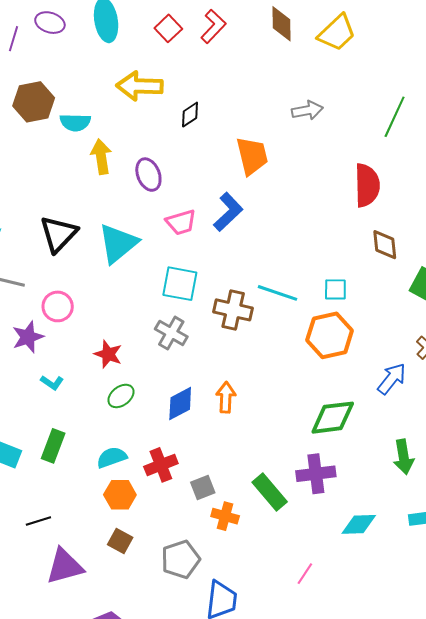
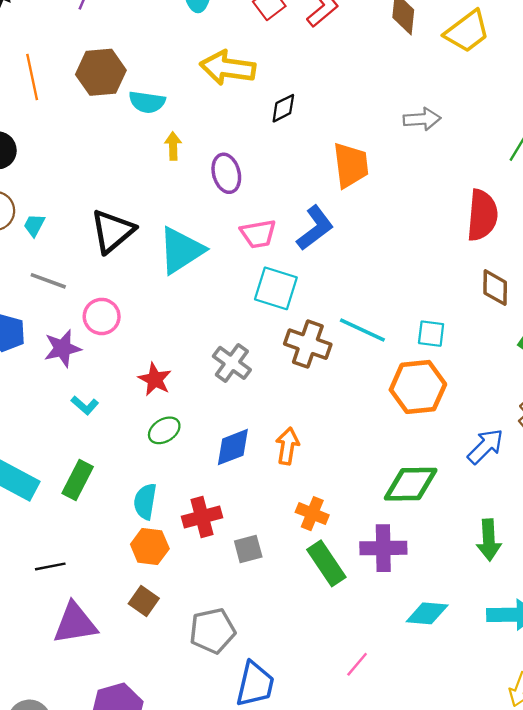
yellow arrow: (101, 157) -> (173, 146), size x0.7
cyan square: (180, 284) -> (276, 288), moved
cyan semicircle: (112, 457) -> (145, 501), turned -68
orange cross: (225, 516) -> (312, 514), moved

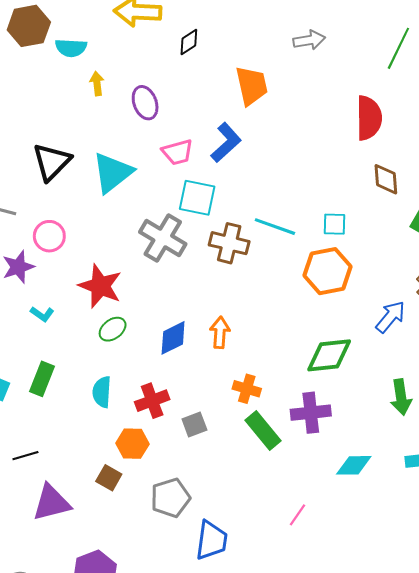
gray cross: (232, 363) -> (163, 238), moved, size x1.4
red star: (155, 379) -> (100, 286), size x1.5
orange hexagon: (150, 546) -> (132, 444), moved

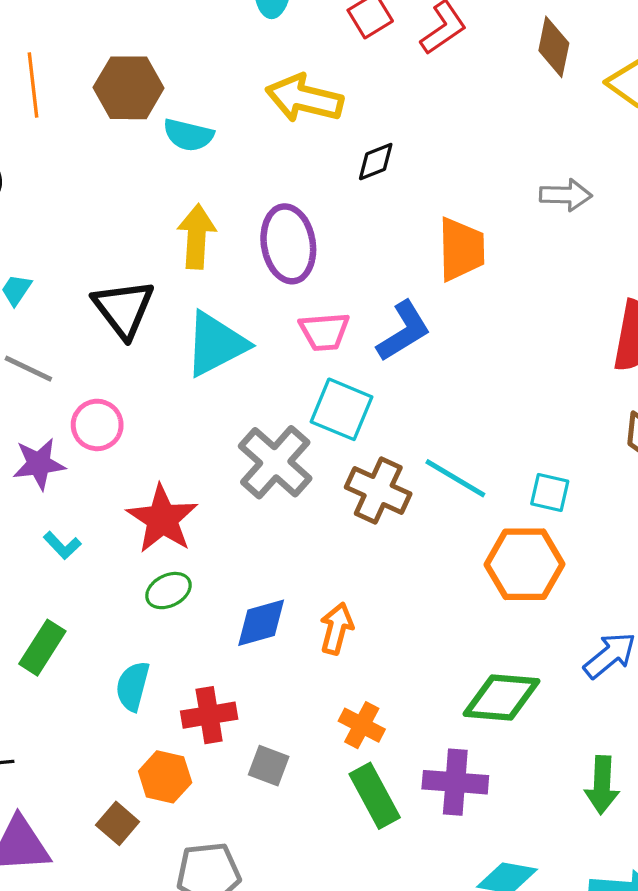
yellow arrow: (97, 83) -> (197, 236), moved, size x1.6
purple ellipse: (145, 103) -> (288, 244), size x1.4
black triangle: (52, 162) -> (123, 309), turned -33
gray square: (194, 425) -> (269, 766), turned 30

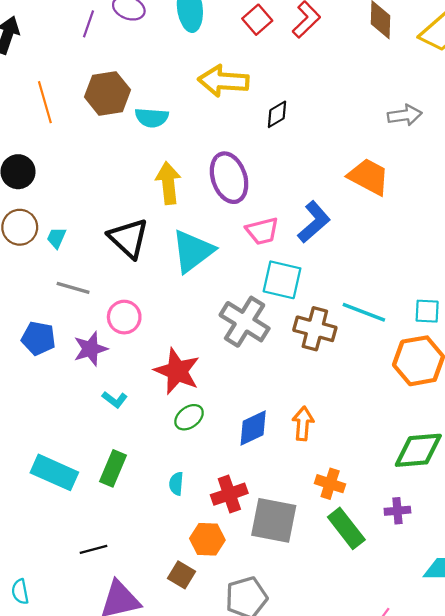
orange trapezoid: (461, 249) -> (369, 177), moved, turned -51
cyan semicircle: (133, 686) -> (176, 484), size x0.7
gray square: (269, 766) -> (274, 520), size x1.8
purple cross: (455, 782) -> (397, 511), size x0.6

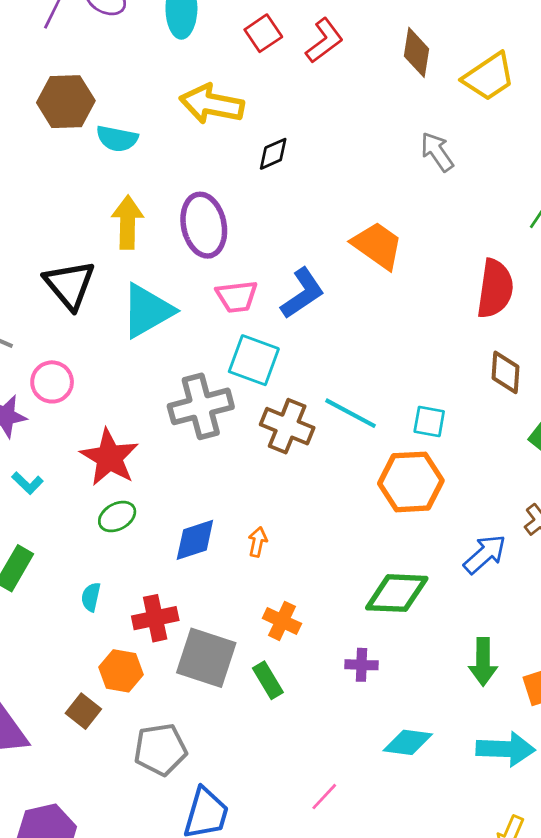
gray arrow: (405, 115) -> (437, 152), moved, turned -124
gray cross: (245, 322) -> (201, 406), turned 36
orange arrow: (303, 423) -> (258, 542), size x0.7
green rectangle: (346, 528) -> (268, 680), moved, size x0.7

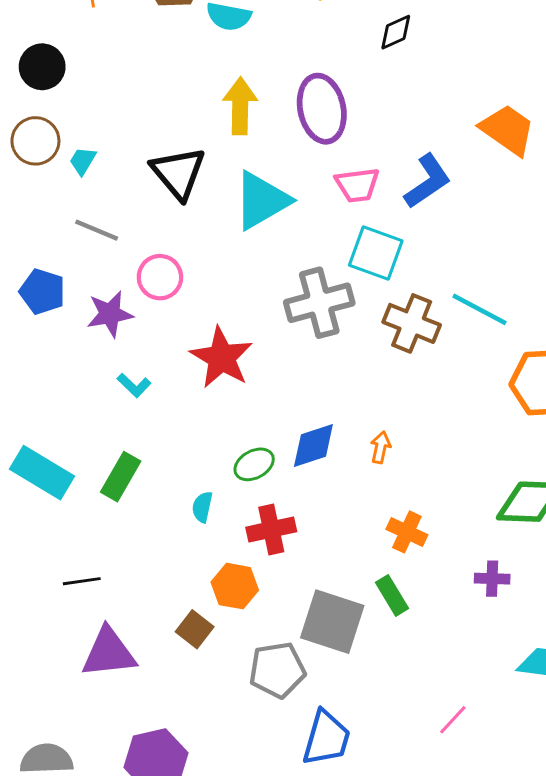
green ellipse: (117, 517) -> (254, 464), moved
gray square: (206, 658) -> (332, 622), moved

